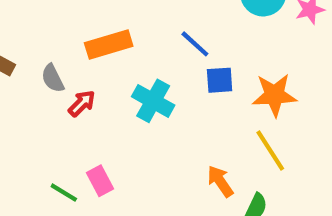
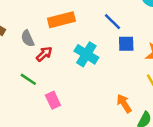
green line: (64, 193) -> (28, 79), moved

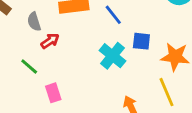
blue line: (113, 22) -> (113, 15), moved
cyan cross: (86, 54) -> (113, 56), moved

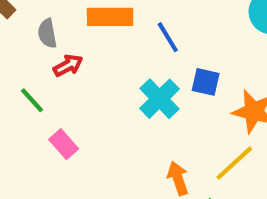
yellow line: (166, 92) -> (234, 163), turned 64
pink rectangle: (53, 93) -> (64, 144), turned -30

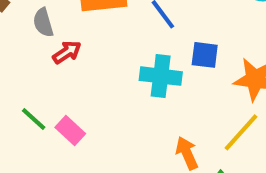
cyan cross: (160, 99) -> (161, 76), turned -33
green line: (32, 100) -> (34, 119), moved

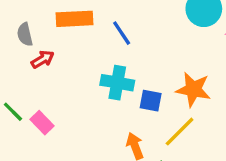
blue square: (205, 55) -> (151, 101), moved

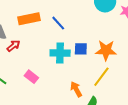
blue square: (151, 101) -> (81, 49), moved
pink rectangle: (42, 123) -> (31, 77), moved

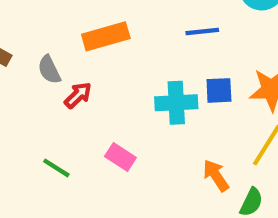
blue line: (58, 23) -> (202, 32), moved, turned -49

